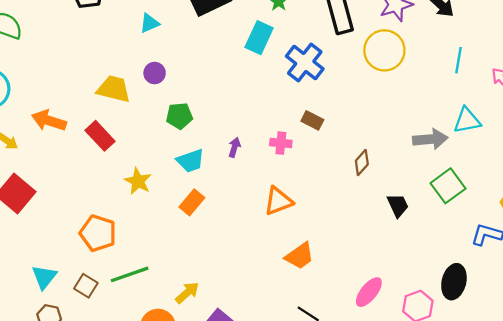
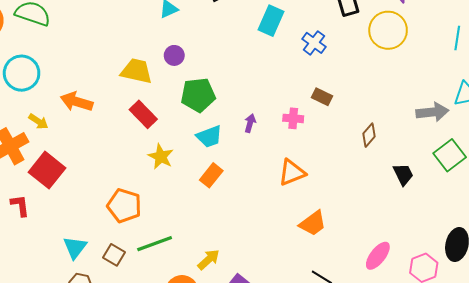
blue cross: (305, 62) -> (314, 43), size x0.7
green pentagon: (179, 116) -> (198, 95), size x1.4
red rectangle: (100, 136) -> (143, 114), moved

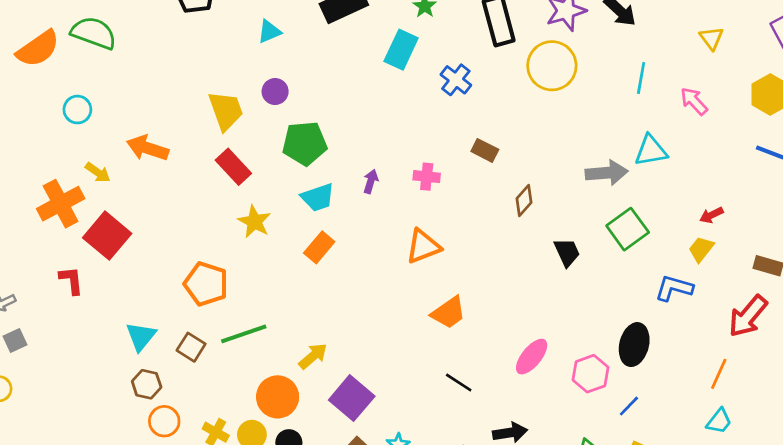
yellow trapezoid: (136, 71) -> (226, 111), turned 56
cyan circle: (22, 73) -> (77, 110), size x0.6
brown rectangle: (322, 97) -> (485, 150), moved

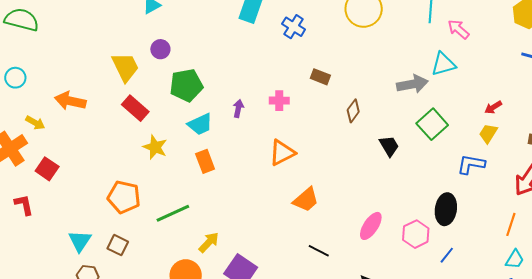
pink arrow: (694, 101) -> (459, 29), moved
red square: (107, 236) -> (47, 169), size x0.7
orange rectangle: (319, 247) -> (205, 161), turned -55
green line: (244, 334) -> (173, 213), moved

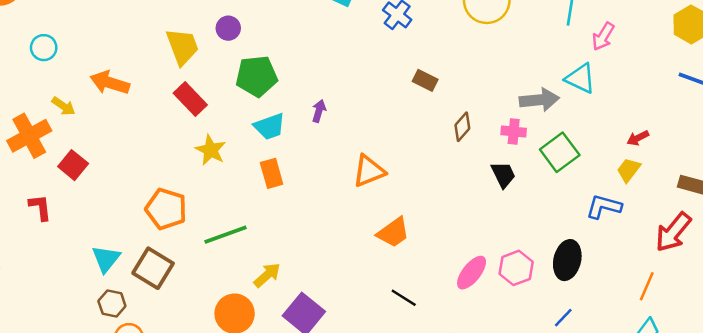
pink arrow: (459, 29) -> (603, 36), turned -105
cyan triangle: (443, 64) -> (580, 78), turned 36
pink cross: (279, 101) -> (514, 132), moved
pink hexagon: (416, 234) -> (516, 268), moved
brown square: (118, 245) -> (153, 268), size x1.5

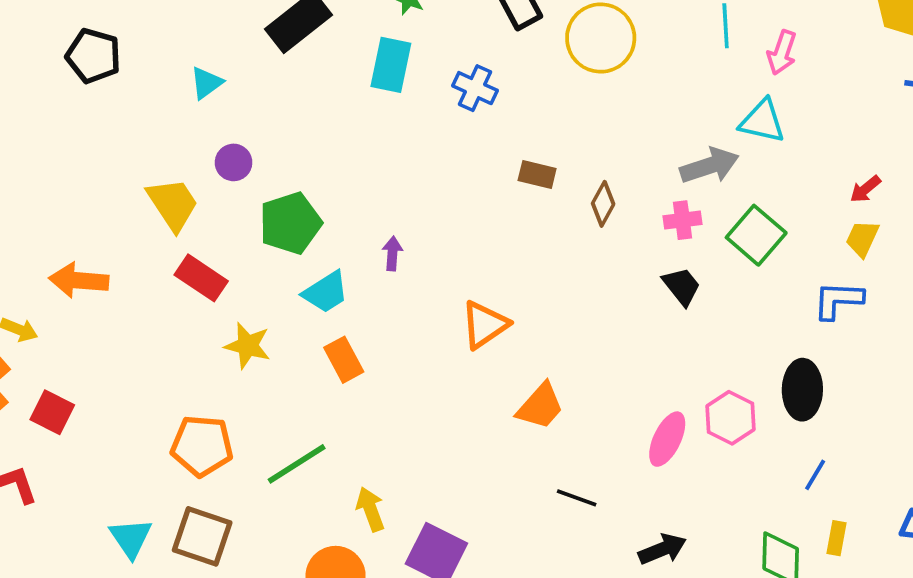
brown diamond: (462, 127) -> (603, 204), moved
yellow arrow: (267, 275) -> (370, 509), turned -56

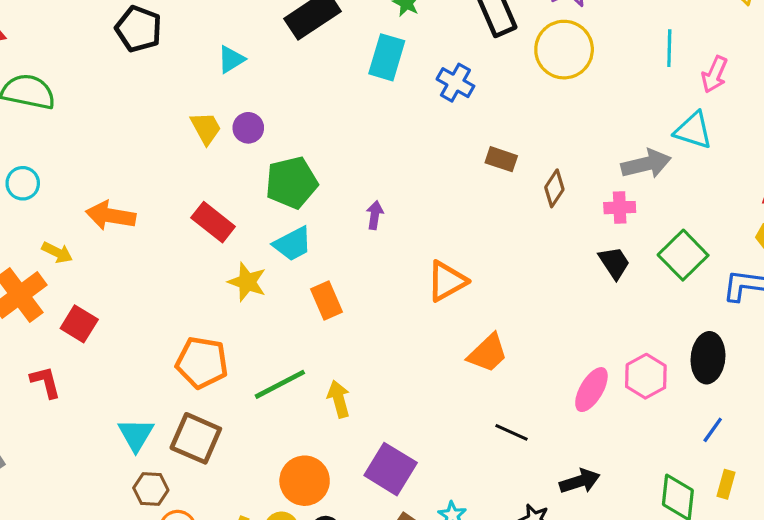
yellow trapezoid: (173, 204) -> (206, 128), moved, size x0.7
green square: (756, 235) -> (683, 255), moved
cyan trapezoid: (326, 292) -> (293, 244), moved
yellow arrow: (370, 509) -> (339, 399), moved

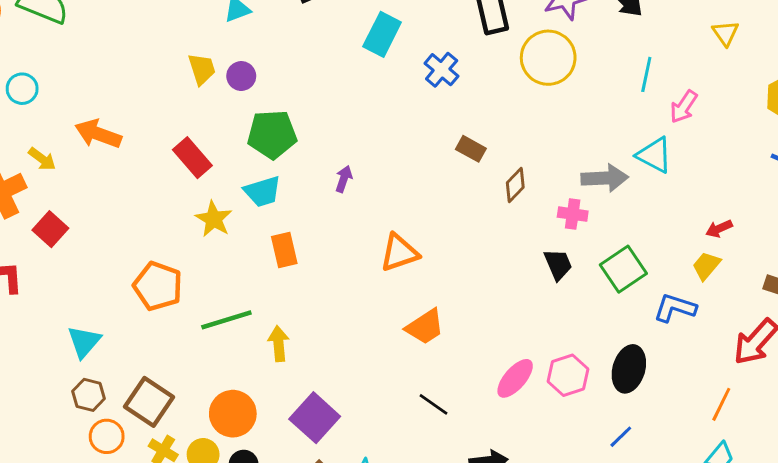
brown square: (196, 438) -> (149, 402), moved

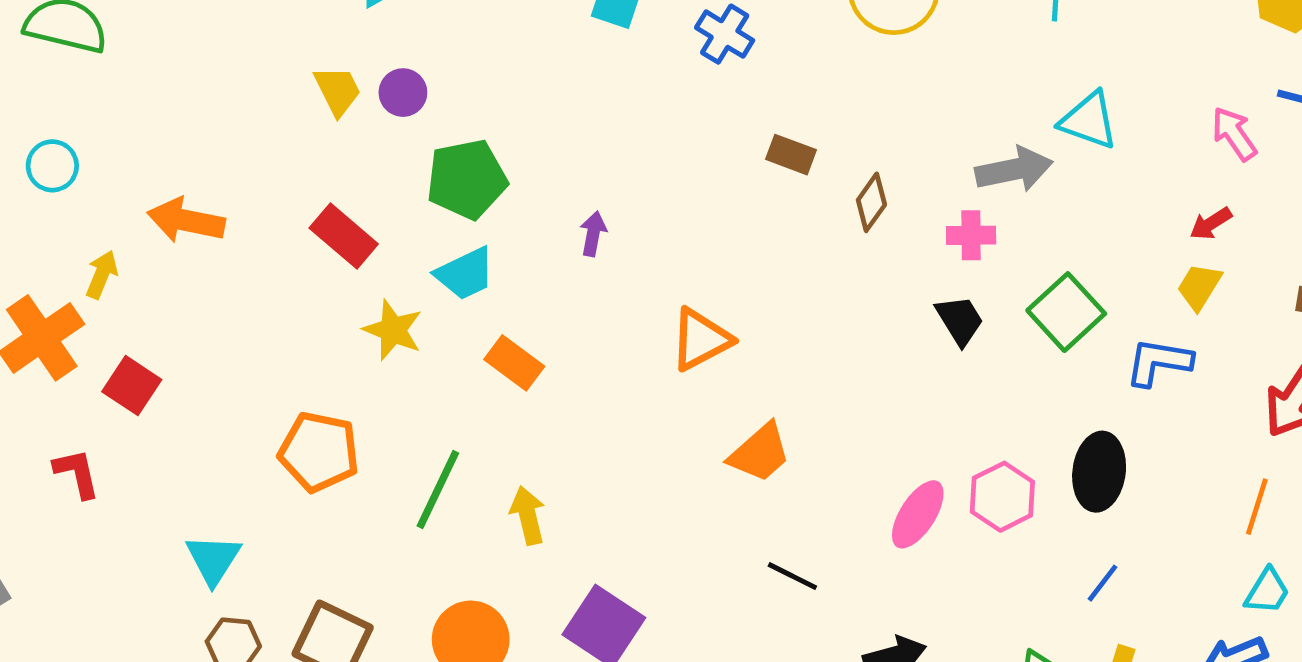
pink arrow: (684, 107) -> (1234, 134), moved, turned 120
yellow arrow: (42, 159) -> (102, 274), turned -96
orange rectangle: (284, 250) -> (514, 363), turned -32
green line: (226, 320) -> (438, 490), turned -39

